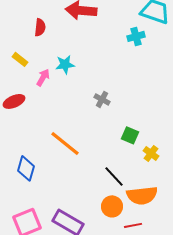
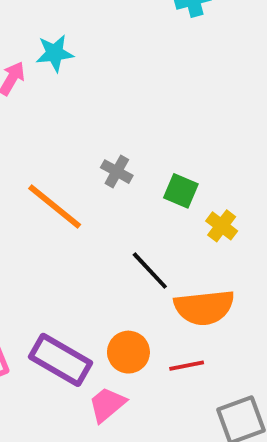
gray cross: (102, 99) -> (117, 172), moved
orange circle: (112, 206) -> (128, 352), moved

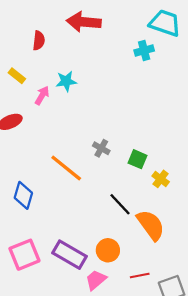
orange semicircle: (204, 307) -> (151, 225), turned -120
red line: (187, 366) -> (140, 276), moved

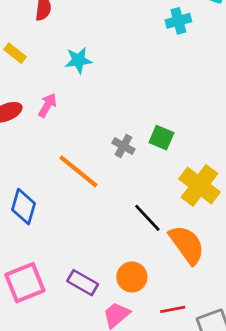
pink arrow: (42, 95) -> (47, 105), moved
green square: (138, 159) -> (161, 138), moved
yellow cross: (161, 179) -> (199, 185), size x1.8
purple rectangle: (69, 255) -> (83, 283), size x0.7

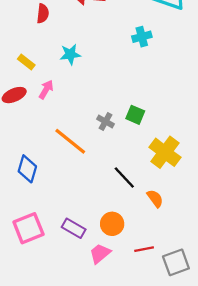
cyan cross: (178, 21) -> (142, 37), moved
yellow rectangle: (15, 53) -> (26, 62), moved
orange semicircle: (187, 245) -> (155, 199), size x0.6

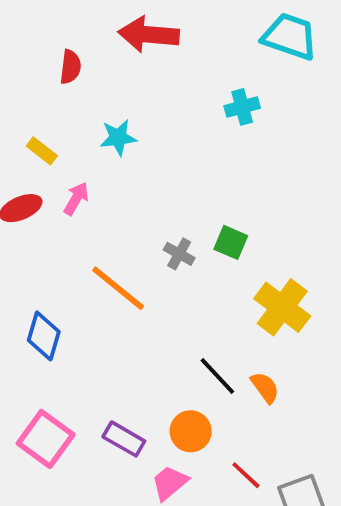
black line: (124, 178) -> (217, 376), moved
pink square: (28, 228) -> (46, 439), turned -32
red line: (144, 249) -> (246, 475), turned 54

